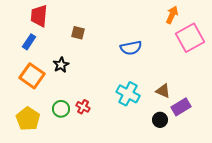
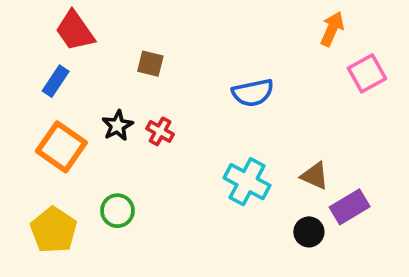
red trapezoid: (39, 16) -> (75, 31), turned -40
pink square: (190, 38) -> (367, 73), size x0.7
red cross: (83, 107) -> (160, 131), moved

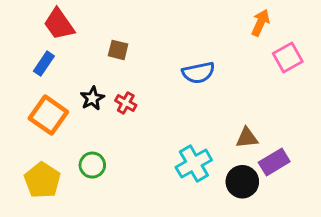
brown triangle: (315, 176) -> (247, 138), turned -30
cyan cross: (247, 182) -> (194, 164), moved, turned 32
black circle: (309, 232) -> (242, 182), size x1.4

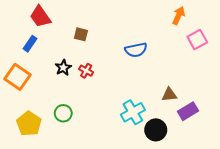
orange square: (48, 115) -> (18, 77), moved
black circle: (242, 182) -> (156, 130), moved

